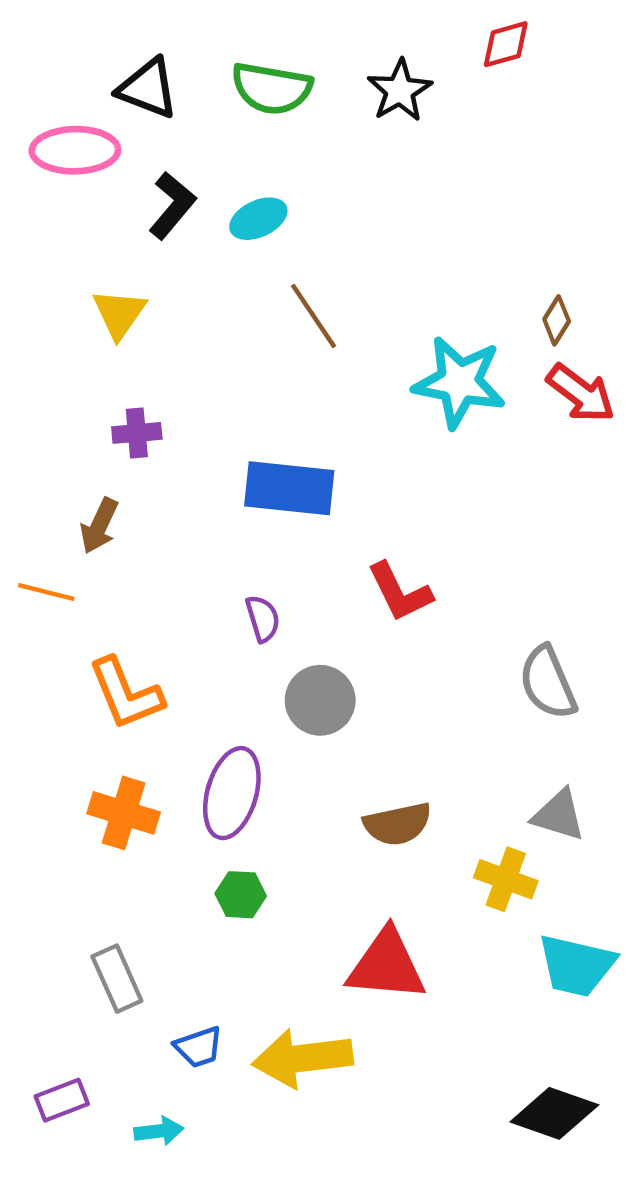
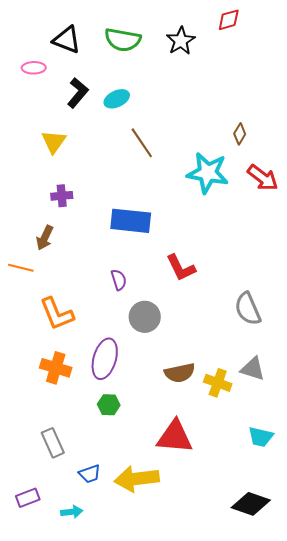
pink ellipse: (75, 150) -> (34, 68), size x0.6
brown diamond: (557, 320) -> (240, 134), moved
yellow cross: (506, 879) -> (218, 383), moved
cyan trapezoid: (576, 965) -> (261, 437), size x0.7

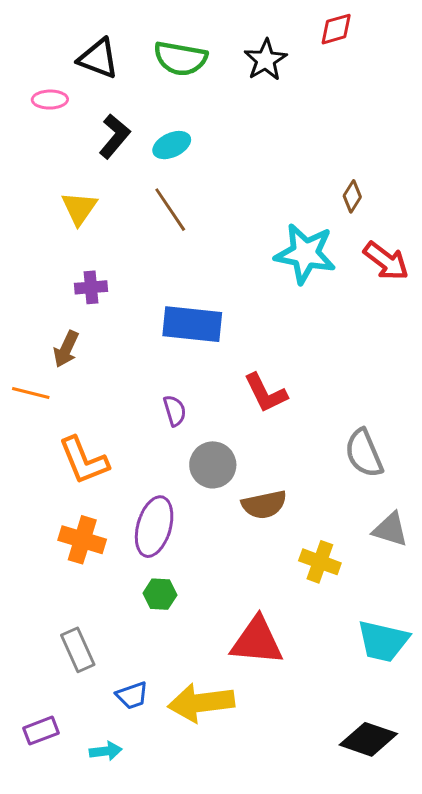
brown line: (142, 143) -> (170, 210), moved
gray triangle: (253, 369) -> (390, 530), moved
brown semicircle: (180, 373) -> (264, 505), moved
cyan trapezoid: (261, 437) -> (383, 641), size x1.4

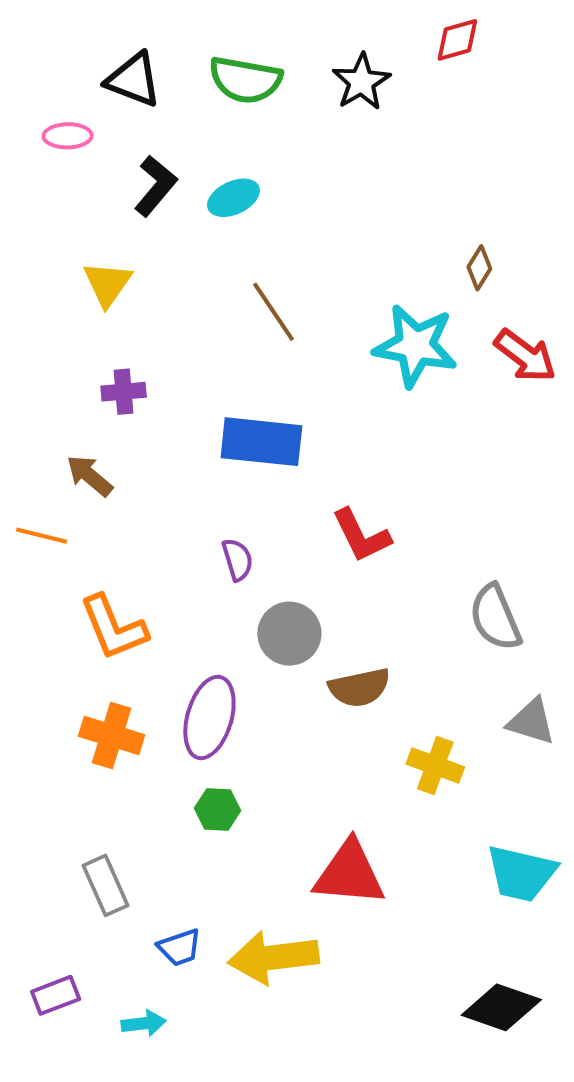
brown line: (170, 210) -> (273, 312), moved
brown arrow: (66, 349) -> (90, 476), turned 105

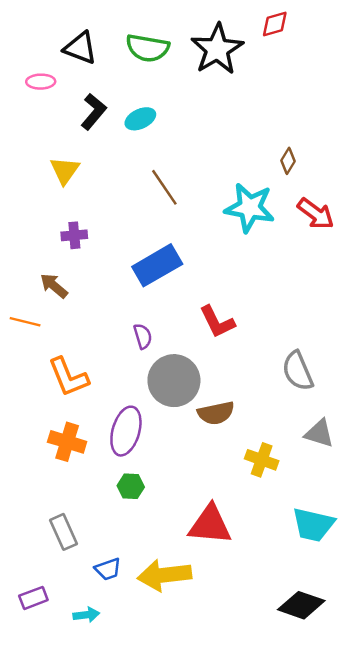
black star: (361, 82) -> (217, 49), size x1.5
blue rectangle: (261, 442) -> (157, 265), turned -36
gray circle: (289, 634) -> (174, 381), size x1.4

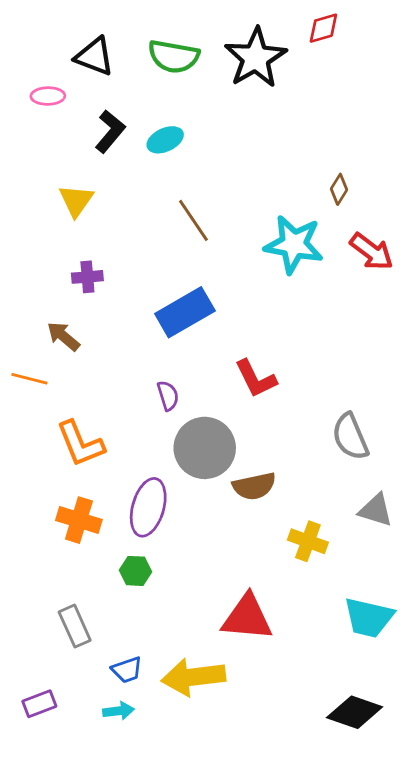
green hexagon: (131, 486) -> (135, 571), moved
cyan arrow: (86, 615) -> (119, 711), moved

